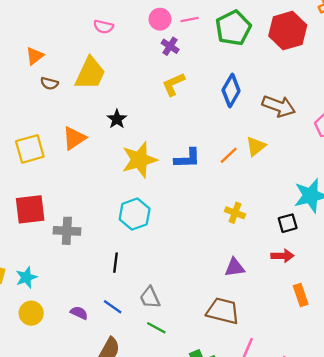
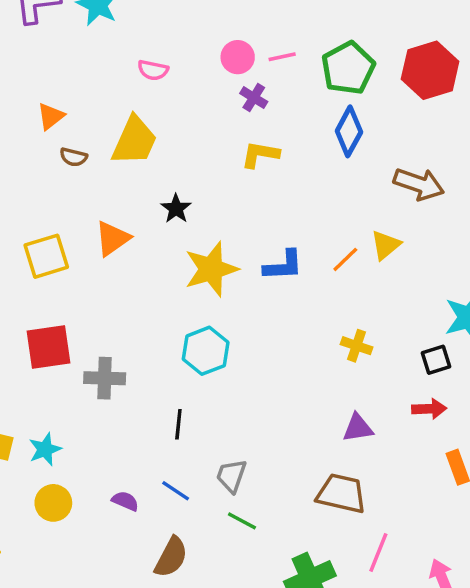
yellow L-shape: (174, 84) -> (260, 154), turned 35
blue diamond: (231, 90) -> (349, 131), moved
gray trapezoid: (150, 298) -> (231, 476), turned 45

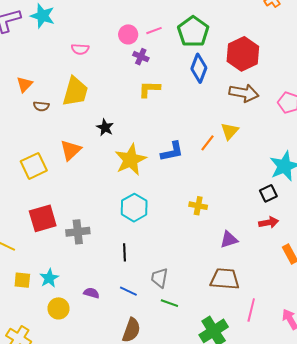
red hexagon: (430, 70) -> (243, 54), moved
yellow cross: (357, 346) -> (198, 206), moved
purple semicircle: (125, 501) -> (91, 293), moved

